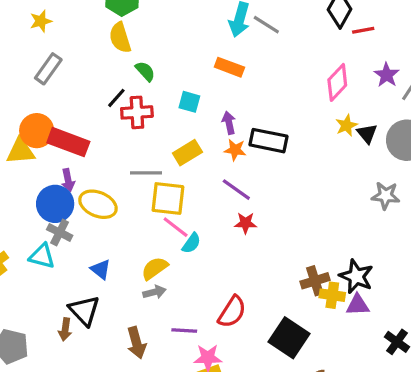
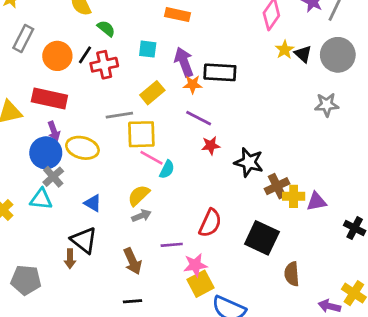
purple arrow: (229, 123) -> (184, 62), size x1.5
orange circle: (37, 131) -> (57, 56), moved
gray cross: (60, 232) -> (53, 177), turned 30
black star: (356, 276) -> (249, 162), moved

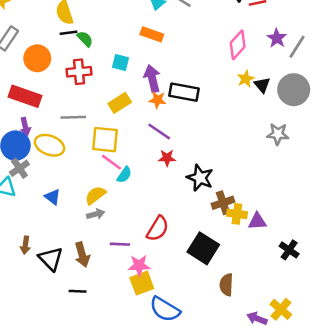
black line: (85, 55) -> (69, 33), moved, turned 42
gray line: (119, 115) -> (73, 117), moved
black triangle: (84, 240) -> (51, 259), moved

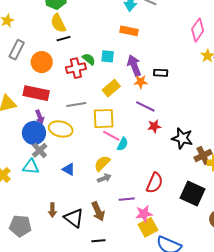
green semicircle: (85, 39) -> (89, 59), moved
black rectangle: (184, 92) -> (161, 73), size x0.6

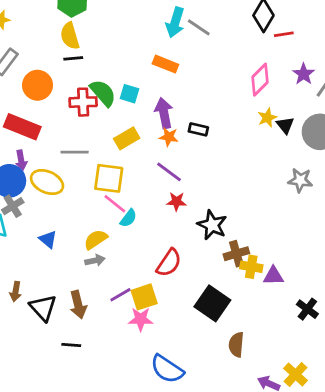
green semicircle: (89, 59) -> (103, 93), size x1.5
red semicircle: (155, 183) -> (169, 263), moved
purple line: (127, 199) -> (120, 295), turned -35
yellow square: (148, 227) -> (144, 297), moved

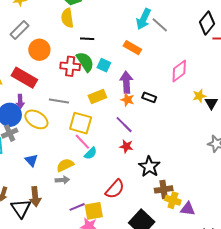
black line: (73, 58) -> (87, 39), moved
pink diamond: (260, 80) -> (179, 71), moved
brown arrow: (78, 305) -> (35, 197), moved

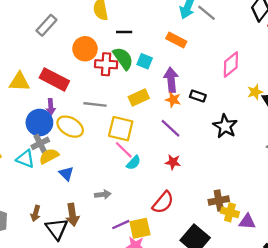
orange circle: (39, 50) -> (85, 49), moved
red star: (126, 146) -> (173, 162), moved
yellow semicircle: (65, 165) -> (49, 156), moved
black star: (149, 167) -> (225, 126), moved

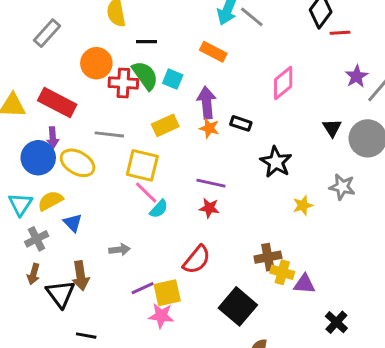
yellow star: (255, 92) -> (303, 205), moved
purple line: (170, 128) -> (211, 183), moved, turned -30
gray cross: (40, 143) -> (37, 239), moved
cyan triangle: (25, 159) -> (20, 204), turned 42

